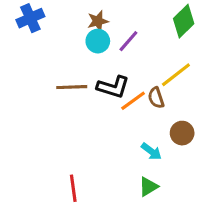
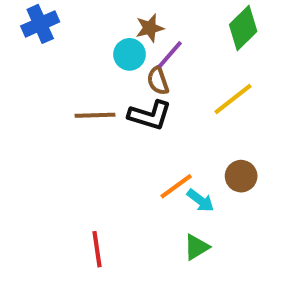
brown star: (98, 21) -> (150, 28), moved
brown semicircle: (156, 98) -> (158, 81), moved
orange line: (133, 101) -> (176, 186), moved

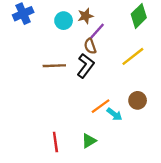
cyan circle: (129, 54) -> (64, 21), moved
black L-shape: (150, 115) -> (85, 66), turned -70
green triangle: (196, 247) -> (89, 141), moved

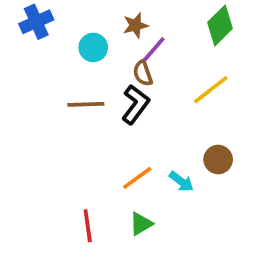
cyan circle: (64, 21) -> (93, 47), moved
orange line: (101, 106) -> (137, 178), moved

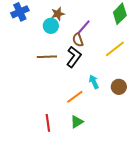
brown star: (135, 25) -> (58, 14), moved
cyan arrow: (181, 182) -> (94, 82), moved, turned -152

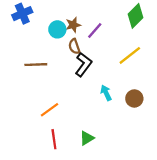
brown star: (58, 14) -> (73, 25), moved
brown semicircle: (78, 40) -> (74, 46), moved
brown line: (47, 57) -> (36, 65), moved
orange line: (75, 97) -> (49, 110), moved

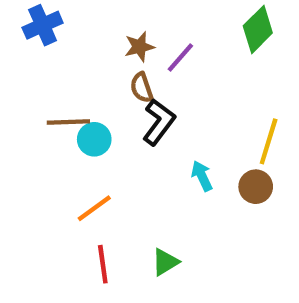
cyan circle: (57, 29) -> (94, 139), moved
yellow line: (130, 55) -> (269, 141), moved, turned -35

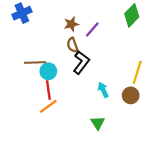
green triangle: (165, 262) -> (98, 123), moved, turned -32
red line: (103, 264) -> (48, 90), moved

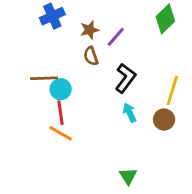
blue cross: (22, 13) -> (52, 16), moved
black L-shape: (81, 62) -> (125, 78), moved
orange line: (48, 106) -> (61, 133), turned 66
green triangle: (98, 123) -> (128, 176), moved

